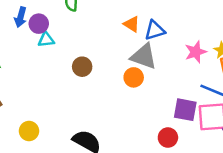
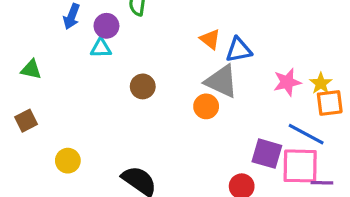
purple circle: (39, 24) -> (106, 26), moved

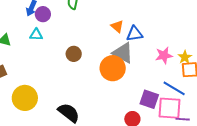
purple circle: (106, 26) -> (43, 14), moved
cyan triangle: (101, 48) -> (36, 35), moved
orange circle: (206, 106) -> (113, 68), size x1.6
yellow circle: (68, 161) -> (25, 98), size x1.6

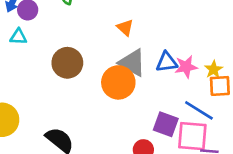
blue triangle: (135, 34) -> (167, 62), moved
brown circle: (74, 54) -> (67, 63), size x1.5

